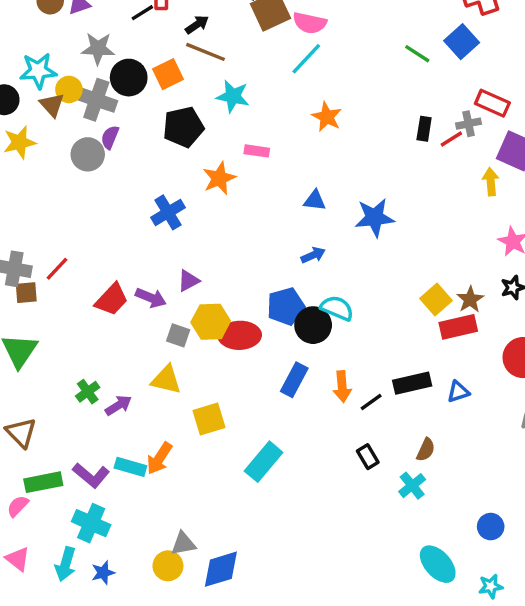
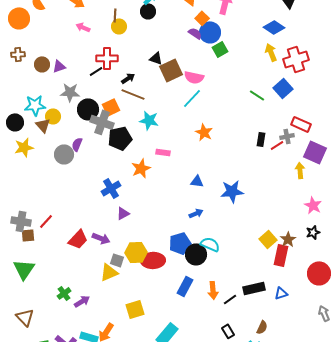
gray cross: (96, 100) -> (102, 122), moved
purple triangle: (188, 281) -> (123, 213), moved
red rectangle: (458, 327) -> (281, 255), turned -65
yellow triangle: (166, 380) -> (109, 272), moved, turned -36

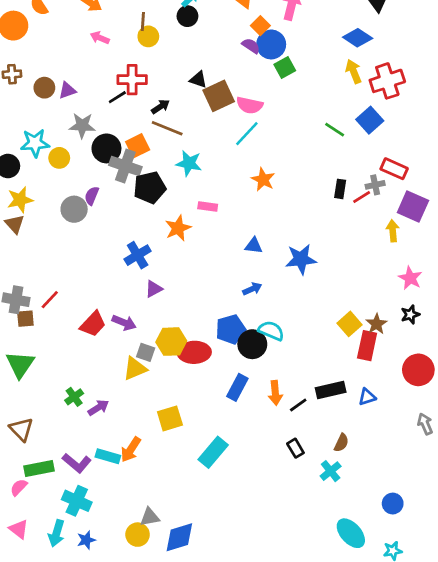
brown triangle: (43, 125) -> (15, 224), moved

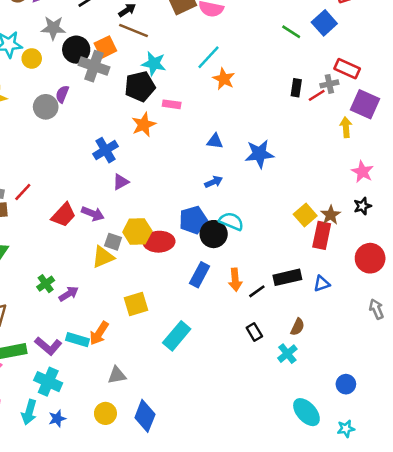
cyan line: (247, 134) -> (209, 57), moved
black pentagon: (150, 188) -> (140, 86), moved
gray triangle: (150, 517) -> (117, 375), moved
blue diamond: (179, 537) -> (145, 416), turned -52

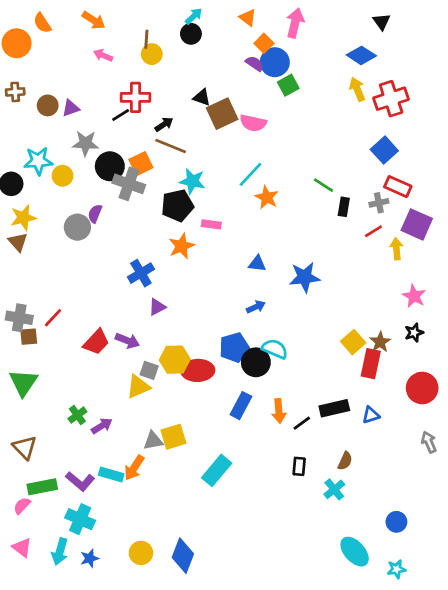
blue square: (324, 23) -> (384, 150), moved
green line: (291, 32) -> (323, 185), moved
red line: (317, 95) -> (373, 231), moved
black rectangle: (254, 332) -> (299, 466), turned 36
gray triangle: (117, 375) -> (153, 441), moved

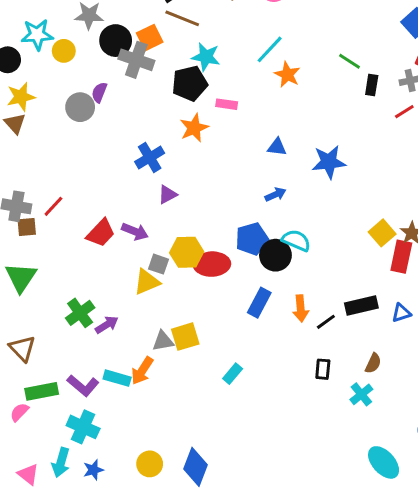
green cross: (77, 415) -> (80, 313), size x1.4
cyan rectangle: (217, 470) -> (233, 374), size x0.6
pink triangle: (22, 548) -> (28, 474), moved

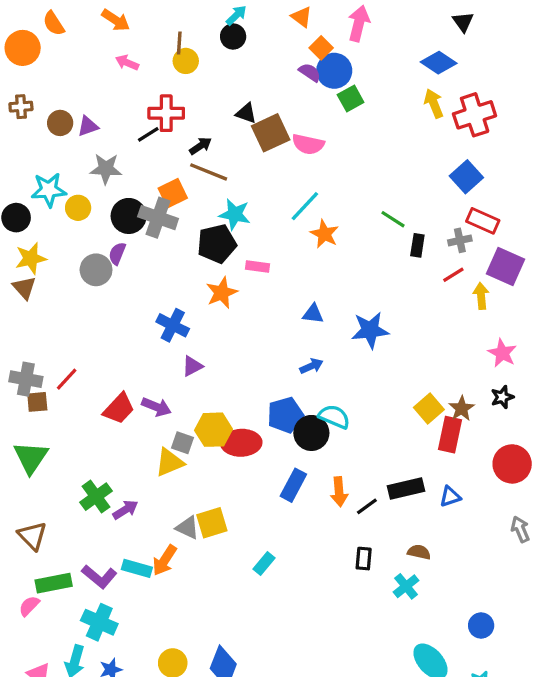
black circle: (116, 41) -> (129, 216), moved
blue cross: (150, 157) -> (173, 325), turned -32
gray triangle: (163, 341) -> (187, 528), turned 35
brown semicircle: (373, 363) -> (419, 552), turned -102

